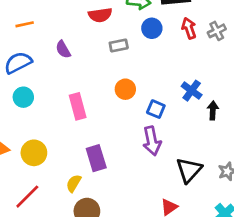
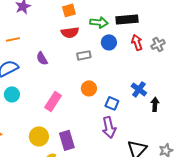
pink rectangle: (78, 106) -> (53, 101), turned 48
yellow circle: (34, 153) -> (39, 136), moved

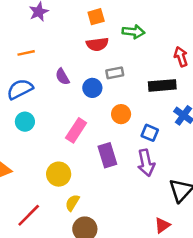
black rectangle: (127, 19) -> (162, 85), moved
blue circle: (109, 42) -> (92, 88), moved
purple rectangle: (67, 140) -> (107, 155), moved

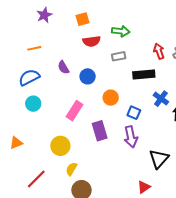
orange square: (96, 17) -> (82, 19), moved
gray rectangle: (115, 73) -> (119, 56), moved

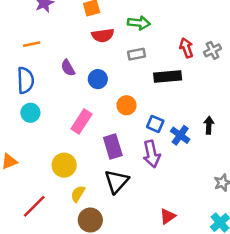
blue semicircle: (29, 77) -> (25, 80), turned 115
blue cross: (161, 99) -> (180, 135), moved
black triangle: (159, 159) -> (117, 181), moved

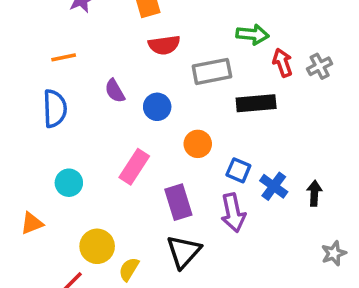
green arrow: (139, 23) -> (253, 34), moved
gray rectangle: (136, 54) -> (212, 71), size x1.5
cyan circle: (30, 113) -> (69, 183), moved
black arrow: (209, 125) -> (314, 193), moved
yellow circle: (64, 165) -> (97, 246), moved

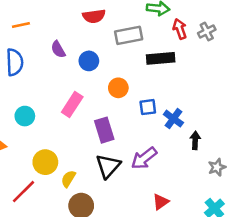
blue square: (238, 170) -> (148, 107), turned -30
black arrow: (314, 193) -> (195, 140), moved
purple arrow: (233, 213) -> (144, 158), moved, turned 64

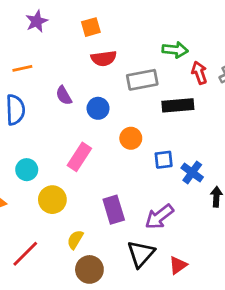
purple rectangle: (104, 130) -> (114, 210), moved
yellow circle: (45, 162) -> (52, 200), moved
black triangle: (108, 166) -> (141, 254), moved

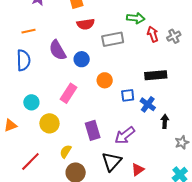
purple semicircle: (64, 95) -> (58, 50), size x1.5
black rectangle: (178, 105) -> (156, 75), moved

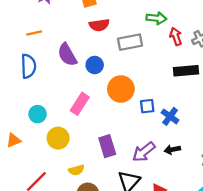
black rectangle: (156, 75) -> (186, 71), moved
orange circle: (105, 80) -> (121, 89), size x1.5
black arrow: (165, 121) -> (172, 150), moved, turned -104
yellow semicircle: (66, 151) -> (76, 170), turned -136

